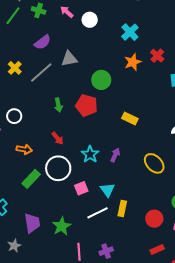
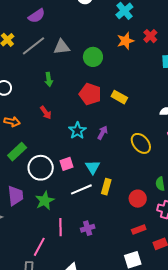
gray triangle: (69, 59) -> (62, 47), moved
red pentagon: (87, 105) -> (90, 94), moved
white circle: (58, 168) -> (41, 168), moved

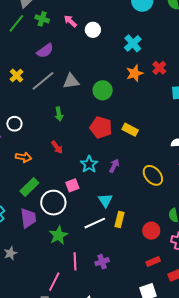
pink square: (66, 164) -> (72, 185), moved
purple trapezoid: (16, 196) -> (28, 218), moved

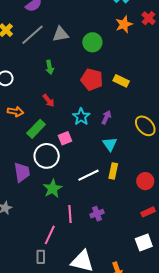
green rectangle: (29, 187) -> (36, 129), moved
cyan triangle: (105, 200) -> (110, 144), moved

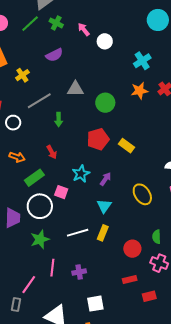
gray line: (33, 35) -> (39, 101), moved
red pentagon: (92, 80) -> (98, 139), turned 30
pink square: (65, 138) -> (61, 192), turned 32
white square: (144, 242) -> (95, 304), moved

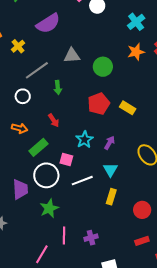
purple semicircle: (54, 55) -> (48, 23), size x1.4
white circle: (13, 123) -> (23, 96), moved
white line: (78, 233) -> (82, 181), moved

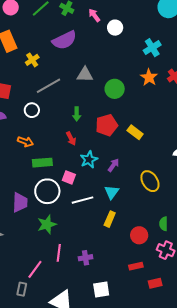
orange star: (136, 52) -> (149, 77), turned -30
green arrow: (58, 87) -> (77, 114), moved
red arrow: (54, 120) -> (71, 138), moved
green rectangle: (38, 147) -> (42, 163), turned 30

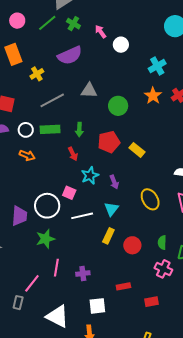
white circle: (32, 110) -> (26, 130), moved
green rectangle: (42, 163) -> (50, 129), moved
purple arrow: (113, 165) -> (114, 182), turned 120
red circle: (139, 235) -> (132, 245), moved
red rectangle: (136, 266) -> (123, 286), moved

